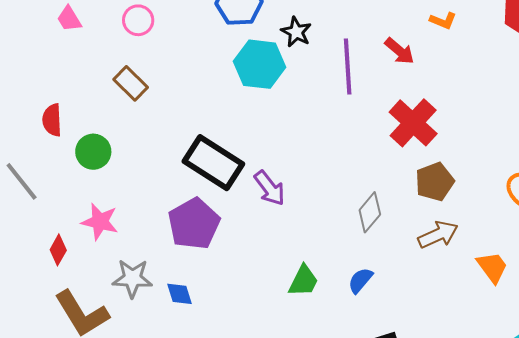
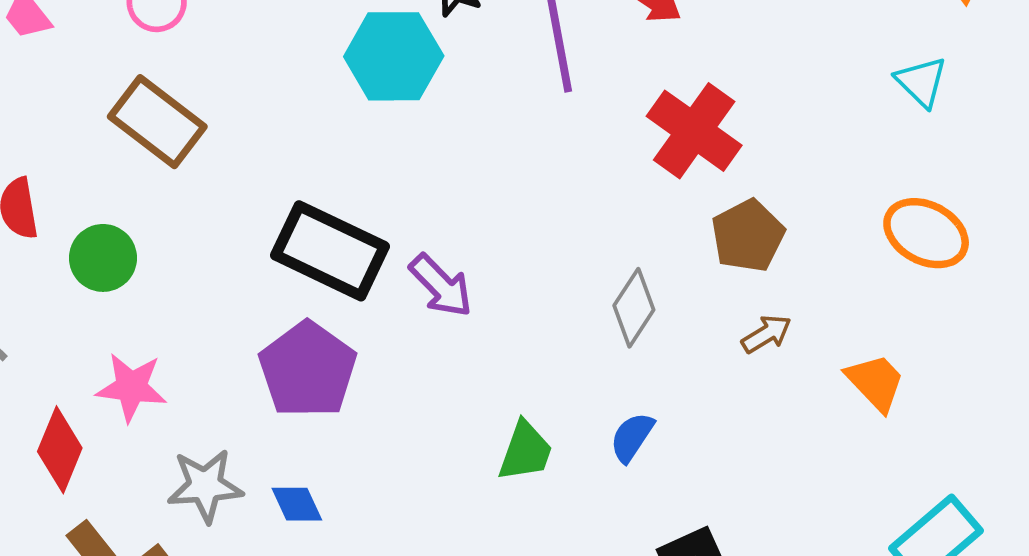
brown rectangle: (131, 83) -> (157, 122), size x1.4
brown arrow: (438, 235) -> (766, 334), size x0.7
red diamond: (58, 250) -> (60, 450), size x1.4

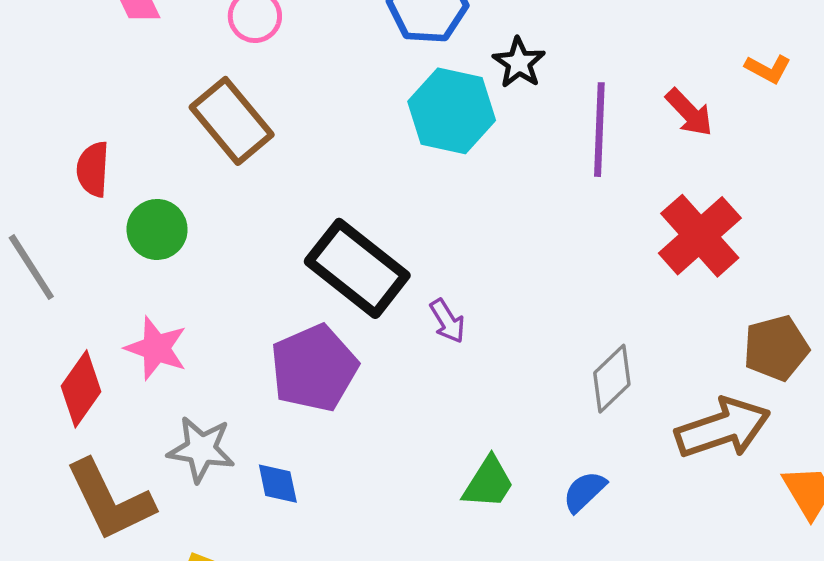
brown pentagon: (748, 236) -> (776, 348), moved
purple arrow: (441, 286) -> (447, 321), size x0.7
brown arrow: (766, 334) -> (723, 428), size x2.0

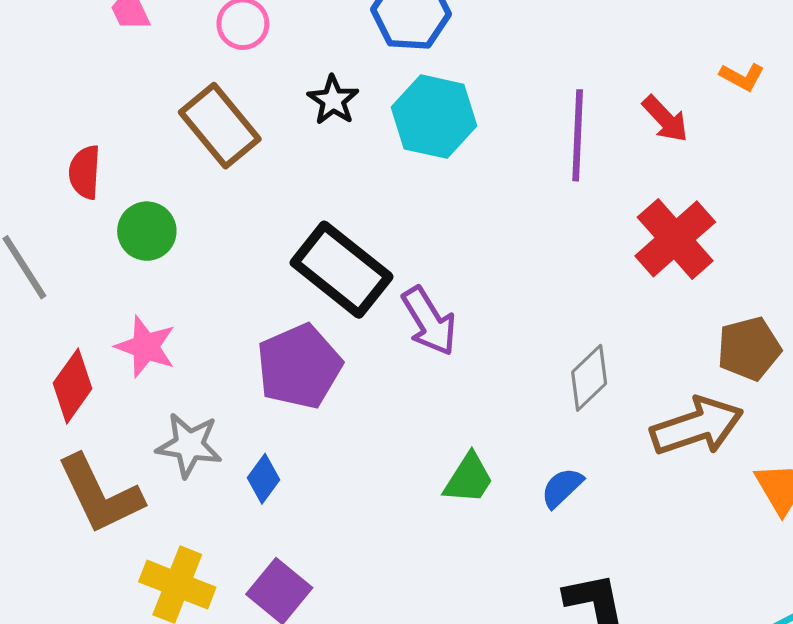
black star: (519, 63) -> (333, 100), moved
purple arrow: (447, 321) -> (429, 321), size x1.6
blue diamond: (278, 484) -> (264, 479), turned 48

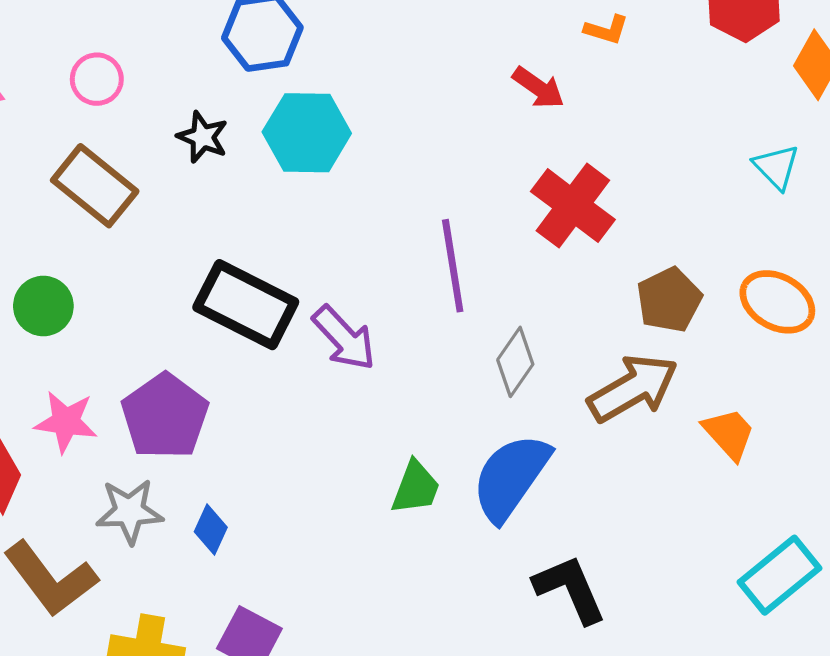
purple line: (578, 135) -> (453, 266), moved
purple pentagon: (299, 366) -> (165, 416), moved
blue semicircle: (562, 488) -> (511, 477), size x2.0

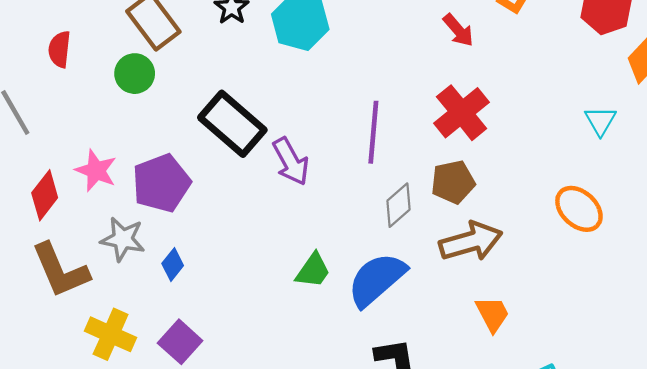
brown pentagon: (669, 300) -> (453, 182), moved
green circle: (43, 306) -> (135, 74), moved
orange trapezoid: (729, 434) -> (492, 314), moved

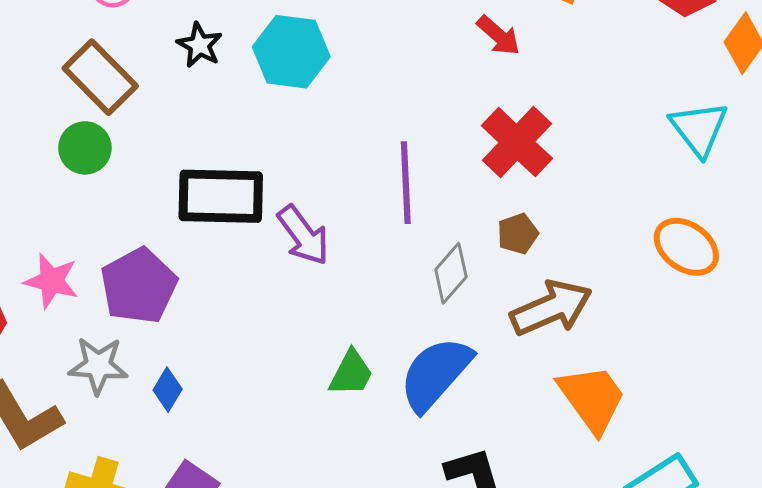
cyan triangle: (600, 121) -> (699, 129), size x1.4
black rectangle: (232, 124) -> (221, 196), turned -32
brown pentagon: (453, 182) -> (518, 234), size x0.7
orange trapezoid: (492, 314) -> (592, 399), size x1.5

